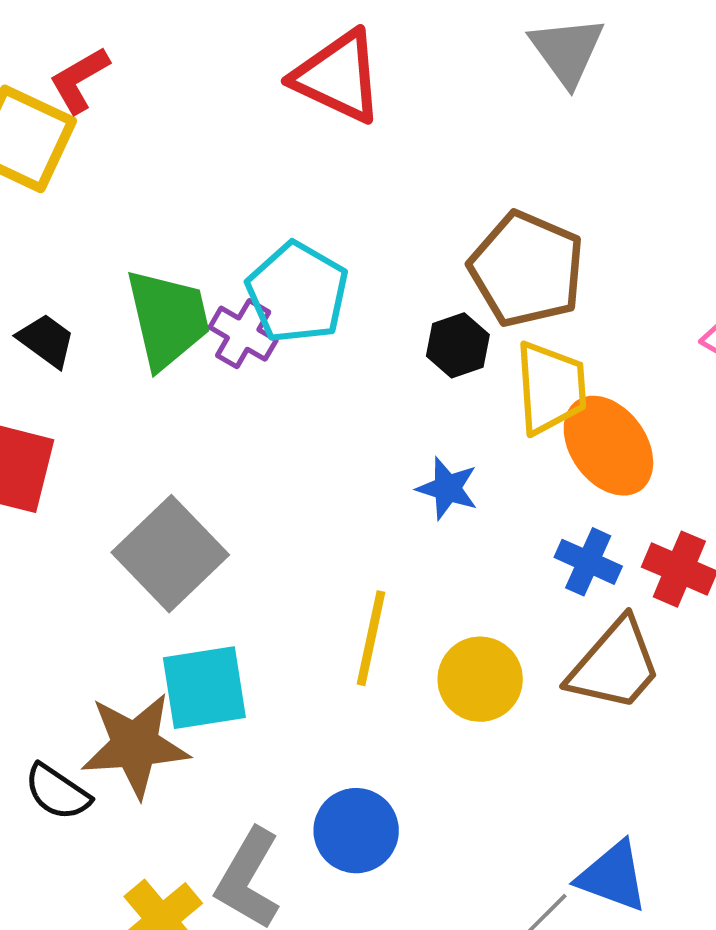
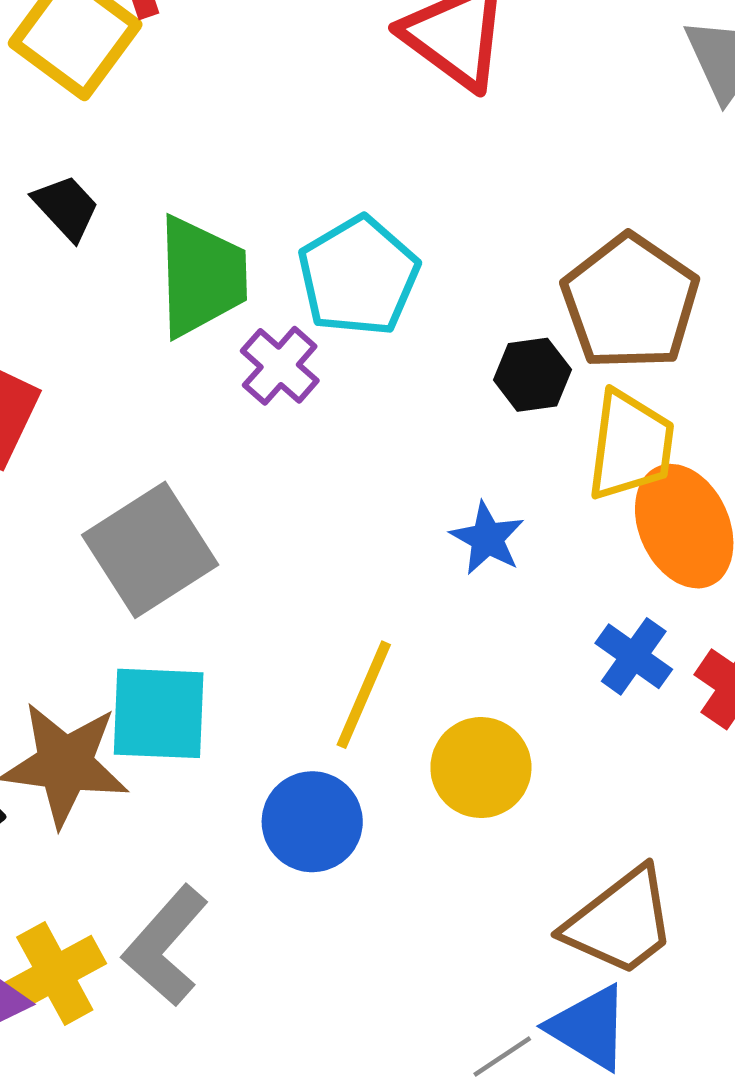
purple cross: (243, 334) -> (280, 366), moved
black trapezoid: (46, 340) -> (66, 208), moved
brown trapezoid: (615, 665) -> (620, 922), moved
blue circle: (356, 831) -> (312, 822), moved

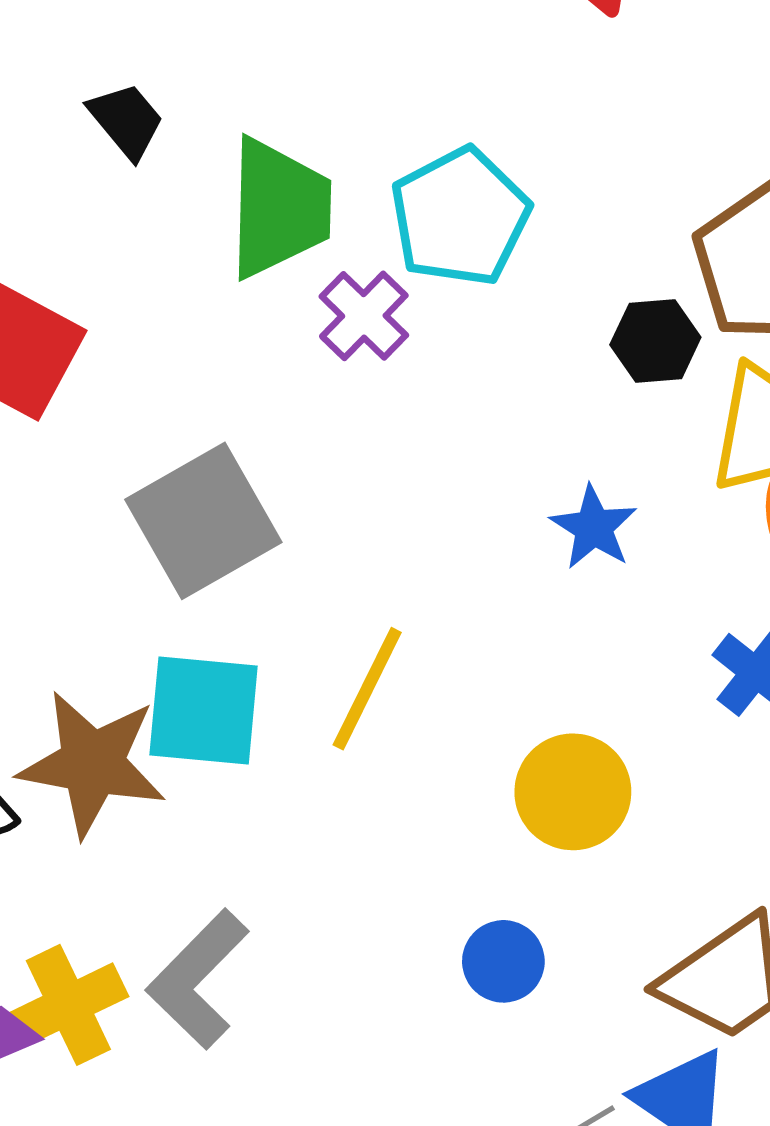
yellow line: (364, 695) -> (367, 689), moved
blue circle: (312, 822) -> (503, 961), moved, size x0.7

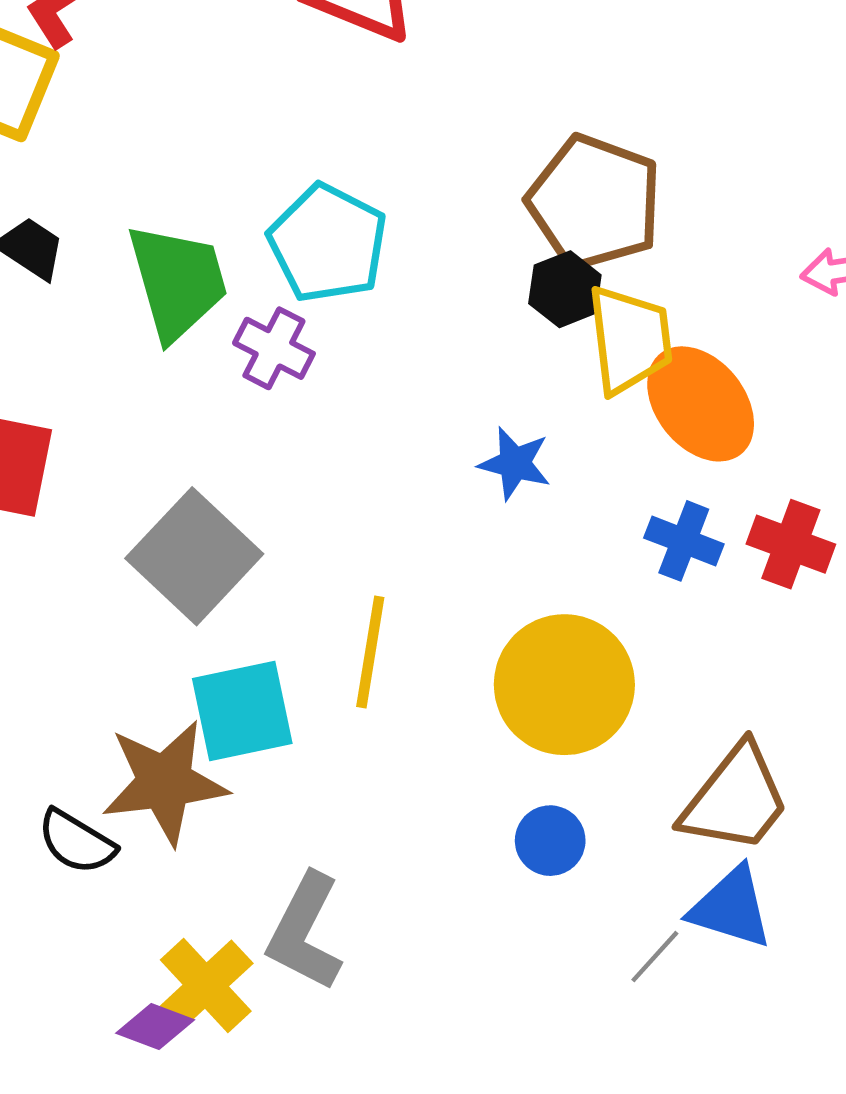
black hexagon: (655, 341) -> (565, 289), moved
yellow circle: (573, 792) -> (564, 685), size x1.4

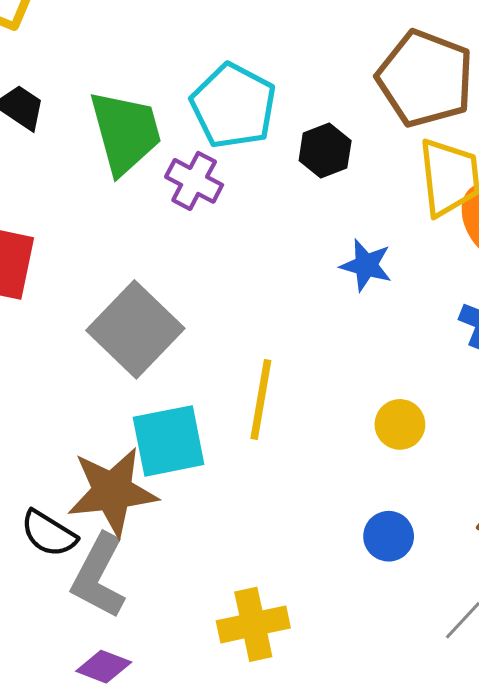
black hexagon: (565, 289) -> (325, 151), moved
yellow circle: (564, 685) -> (400, 424), size x0.5
gray L-shape: (305, 932) -> (99, 576), moved
yellow cross: (206, 986) -> (253, 624), moved, turned 30

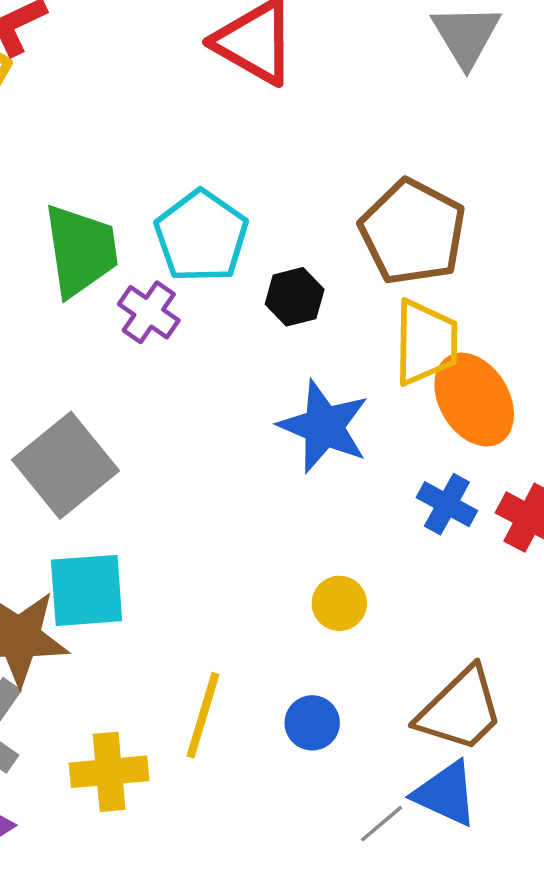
blue star: (366, 265) -> (324, 426), size x1.6
yellow line: (261, 400) -> (203, 715), moved
yellow cross: (253, 624) -> (109, 772), moved

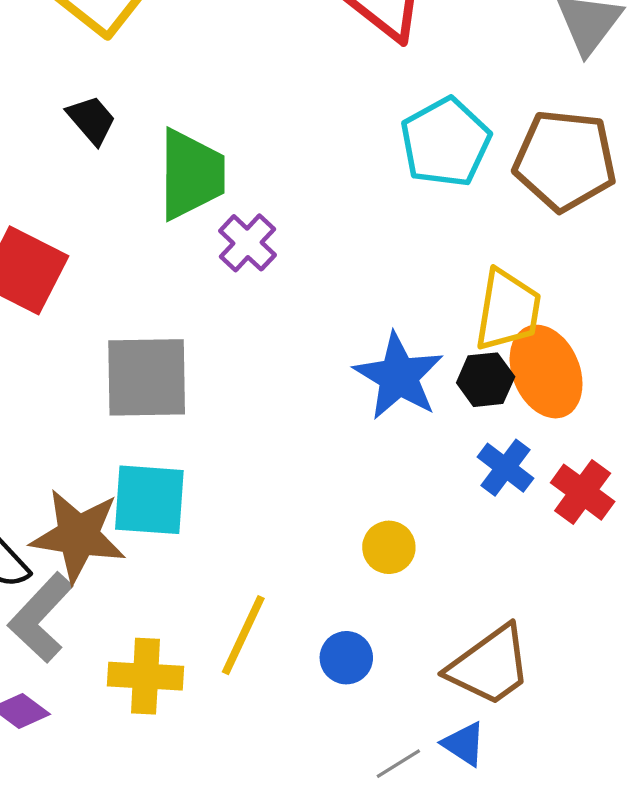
brown pentagon: (413, 232) -> (565, 160), moved, turned -30
cyan pentagon: (201, 236) -> (445, 142), moved
black hexagon: (295, 297) -> (486, 380), moved
gray square: (65, 465) -> (147, 377), turned 30
blue triangle: (446, 794) -> (464, 744), size x0.7

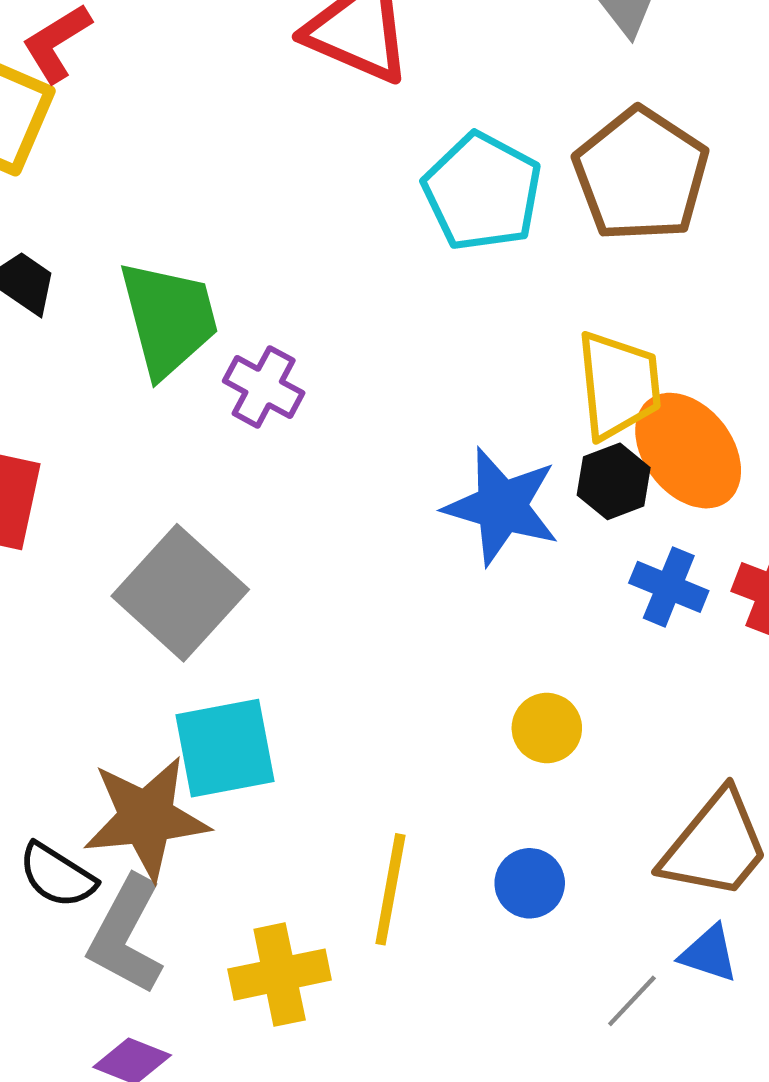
brown pentagon: (565, 160) -> (641, 175), turned -30
gray square: (147, 377) -> (180, 593), turned -32

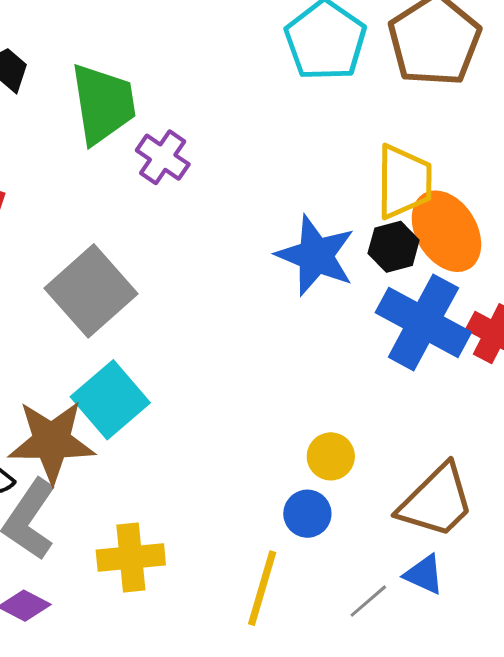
blue cross: (669, 587) -> (423, 322), size x1.8
yellow circle: (547, 728) -> (331, 456), moved
cyan square: (225, 748) -> (110, 400), turned -36
yellow line: (390, 889) -> (262, 588), moved

